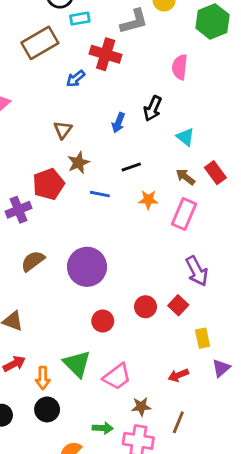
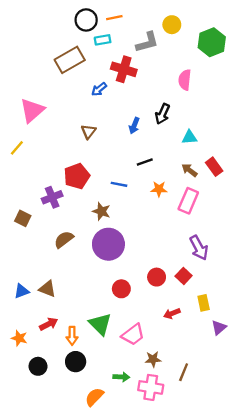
cyan triangle: (185, 137) -> (189, 137), turned -42
brown star: (78, 163) -> (101, 211), moved, turned -30
red arrow: (178, 375) -> (172, 313), moved

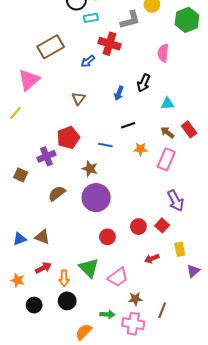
brown rectangle: (70, 60) -> (51, 47), moved

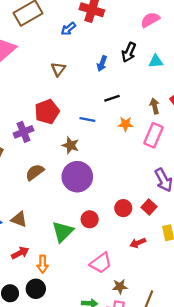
pink semicircle: (163, 53) -> (150, 20), turned 54
cyan triangle: (167, 104) -> (156, 61), moved
brown arrow: (167, 133) -> (155, 106), turned 40
green triangle: (89, 268) -> (63, 232), moved, turned 30
black circle: (67, 301) -> (36, 289), moved

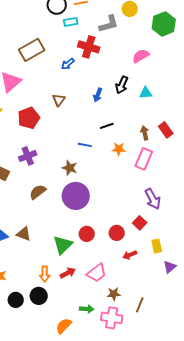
red pentagon: (47, 112) -> (29, 118), moved
red circle: (123, 208) -> (117, 233), moved
red arrow: (20, 253) -> (68, 273), moved

